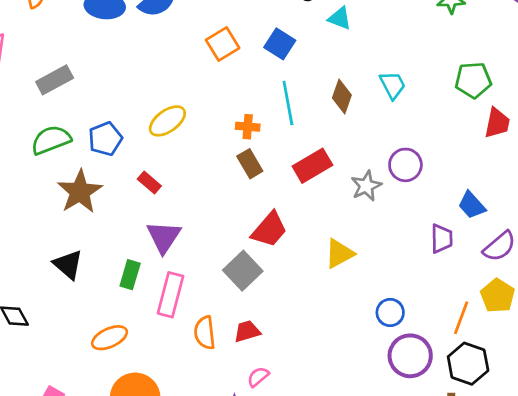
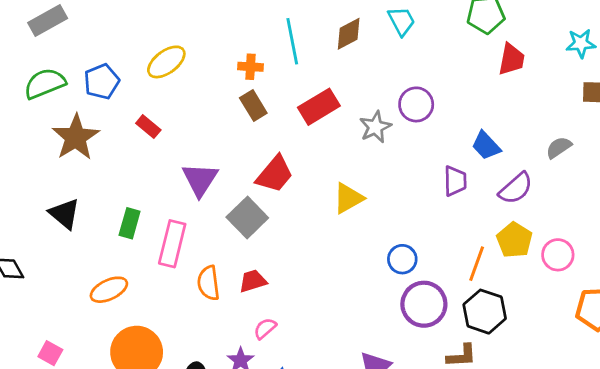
brown diamond: (342, 96) -> (349, 34), turned 44
purple triangle: (164, 237) -> (200, 179), moved

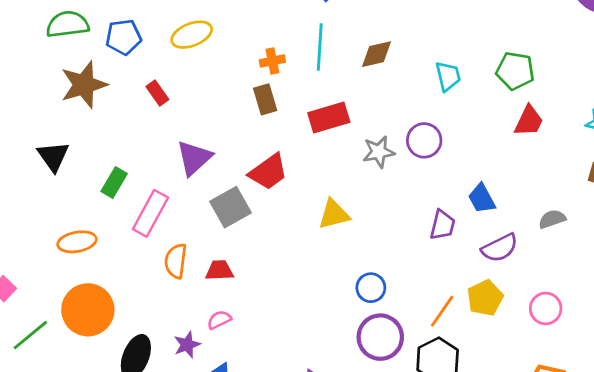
cyan trapezoid: (402, 21) -> (448, 76), moved
orange cross: (250, 67) -> (272, 61), turned -30
pink circle: (558, 255) -> (546, 308), moved

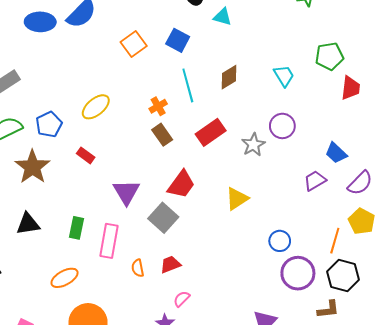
black triangle: (53, 156) -> (28, 224), turned -45
purple trapezoid: (442, 225) -> (315, 181), turned -115
orange semicircle: (176, 261) -> (138, 268), size x0.7

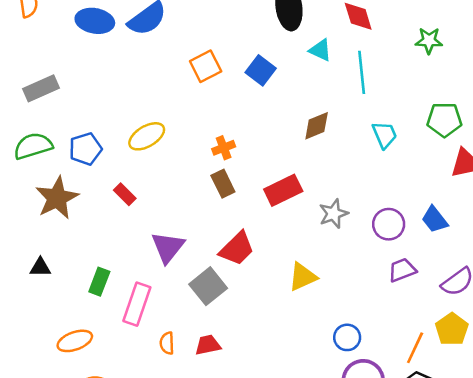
cyan line: (188, 85) -> (362, 72), moved
purple circle: (282, 126) -> (389, 224), moved
blue trapezoid: (336, 153) -> (435, 220), moved
black triangle: (28, 224) -> (40, 267), size x0.7

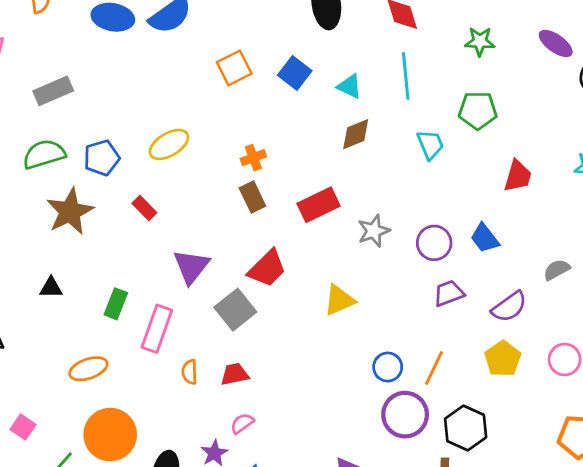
cyan triangle: (320, 50) -> (350, 86), moved
green pentagon: (444, 120) -> (478, 110), moved
orange line: (415, 348) -> (434, 368), moved

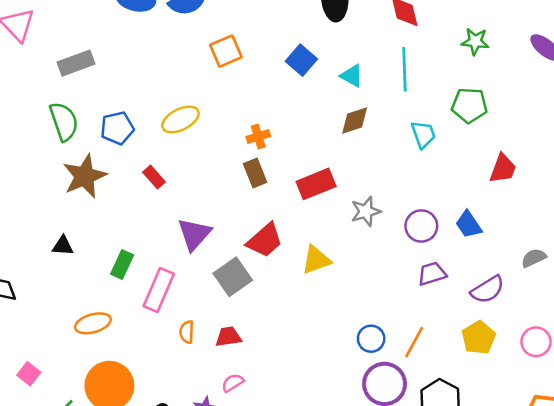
orange square: (234, 68) -> (226, 51), moved
green semicircle: (44, 154) -> (64, 121), turned 84
yellow triangle: (339, 300) -> (316, 260), moved

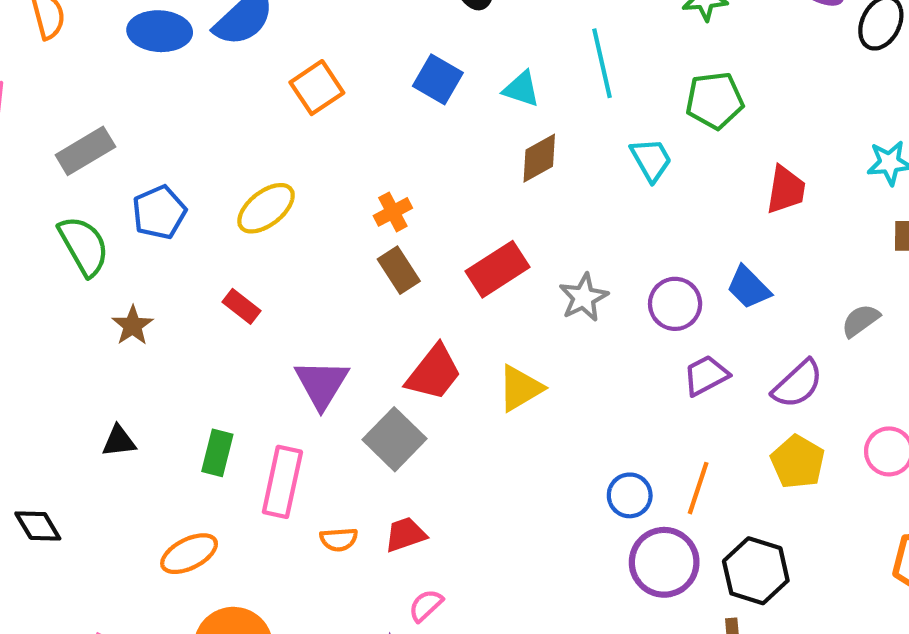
blue pentagon: (117, 128) -> (159, 212), moved
brown star: (85, 176) -> (133, 326), size x0.6
orange semicircle: (187, 332) -> (339, 539), turned -85

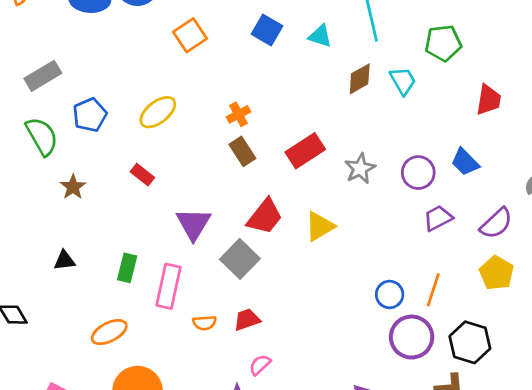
brown diamond: (539, 158) -> (360, 79), moved

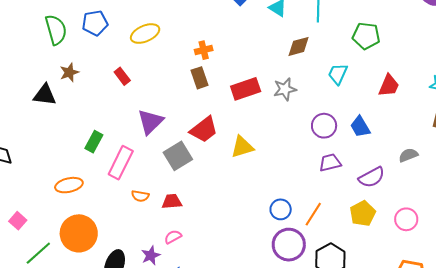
cyan trapezoid: (403, 81) -> (338, 74), moved, turned -140
gray star: (360, 169) -> (285, 89), moved
black triangle: (64, 261) -> (45, 95), moved, size x1.4

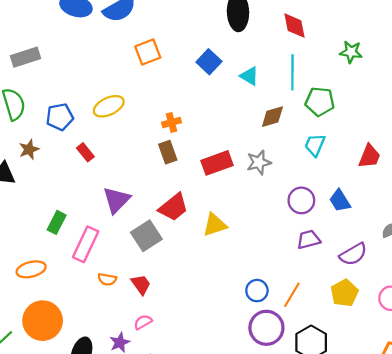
blue pentagon: (95, 23) -> (60, 117), moved
green pentagon: (366, 36) -> (320, 102), moved
red trapezoid: (172, 201) -> (141, 284), turned 60

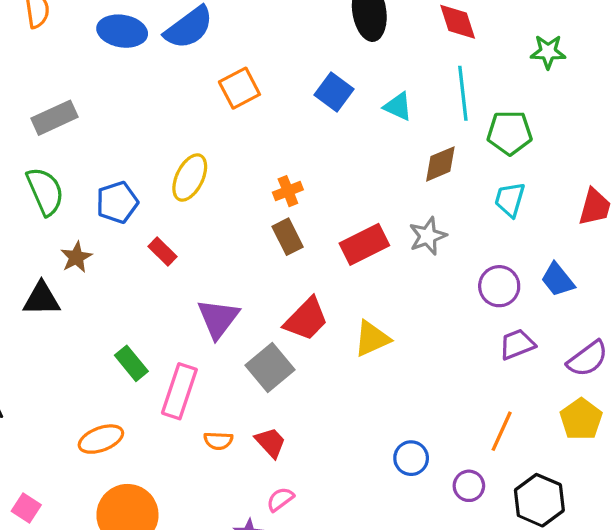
yellow ellipse: (109, 106) -> (190, 177), turned -32
green rectangle: (57, 222) -> (131, 363), turned -60
blue circle: (257, 291) -> (411, 458), moved
purple circle: (266, 328) -> (469, 486), size x0.6

